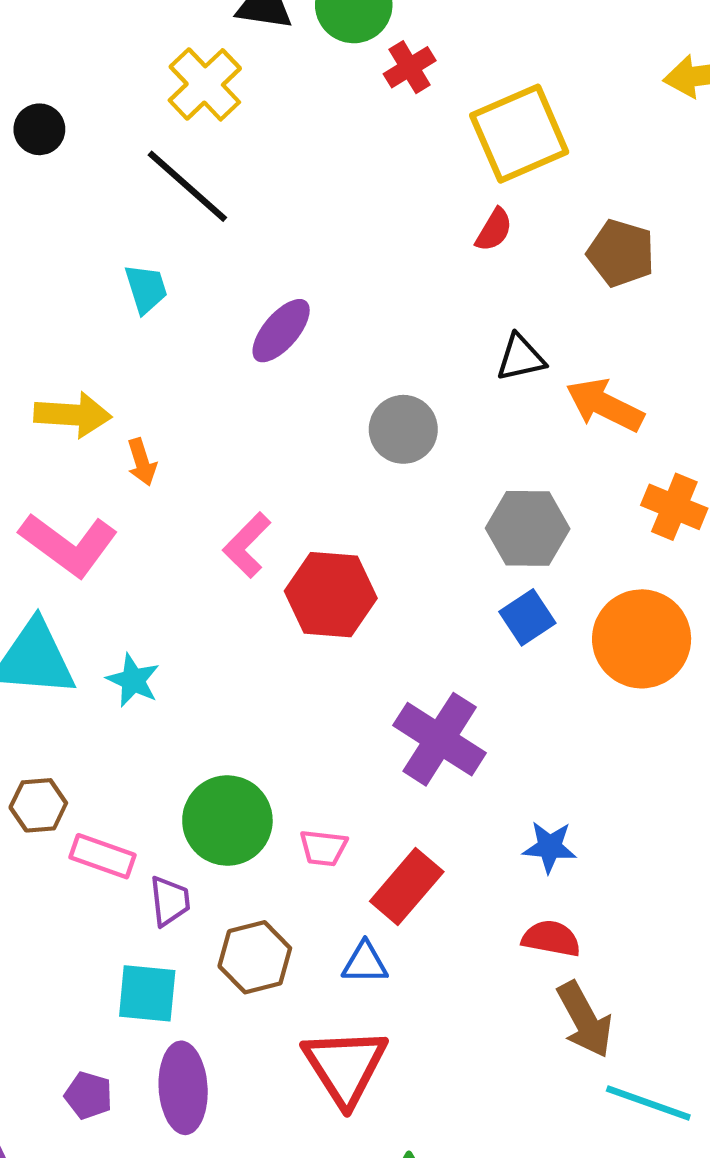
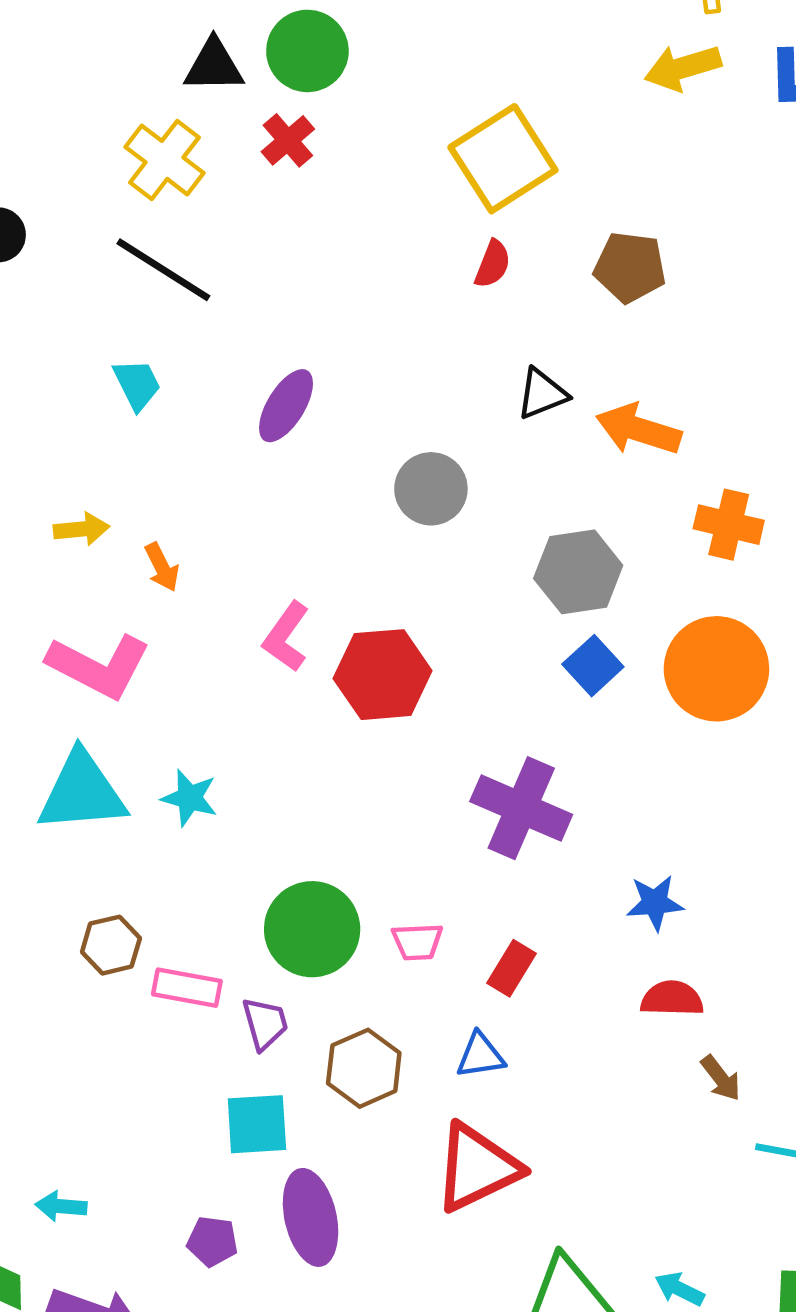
red cross: (410, 67) -> (288, 140), moved
yellow arrow: (73, 415) -> (81, 529), size x0.7
red rectangle: (407, 886) -> (511, 968), size x0.7
brown arrow: (585, 1020) -> (721, 1078), size x0.6
red triangle: (345, 1066) -> (477, 1168), turned 46

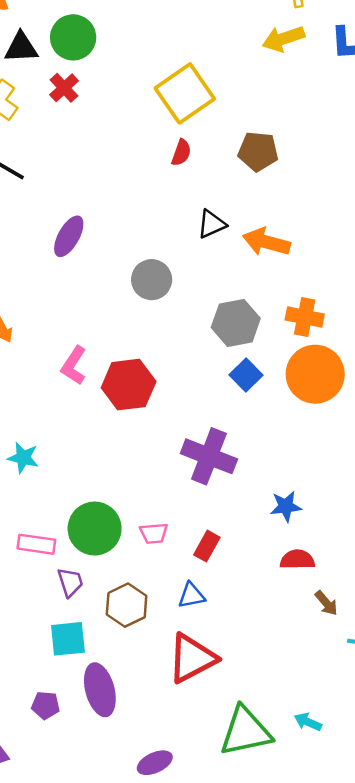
orange cross: (729, 525) -> (305, 317), moved
pink rectangle: (187, 988) -> (36, 544), moved

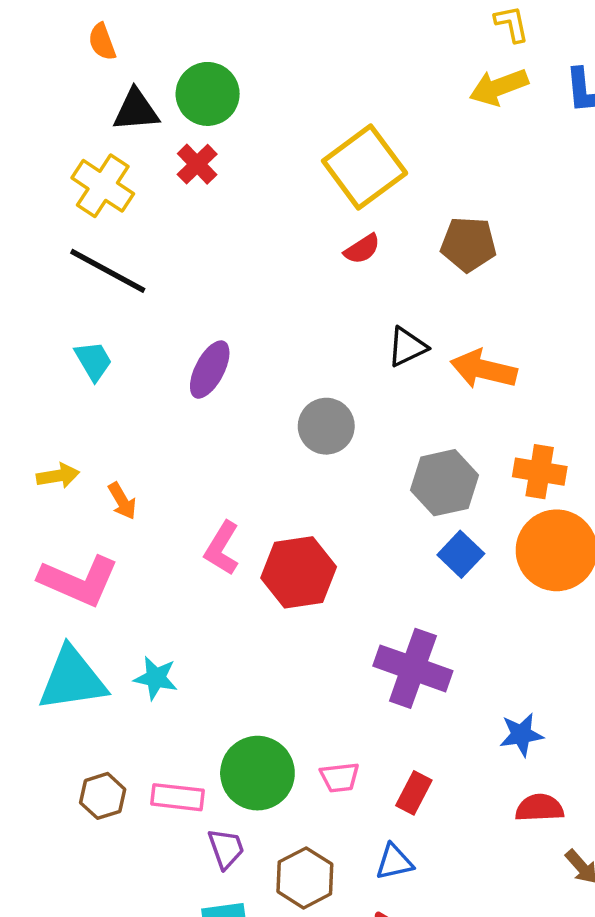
red semicircle: (181, 153) -> (362, 249), turned 40

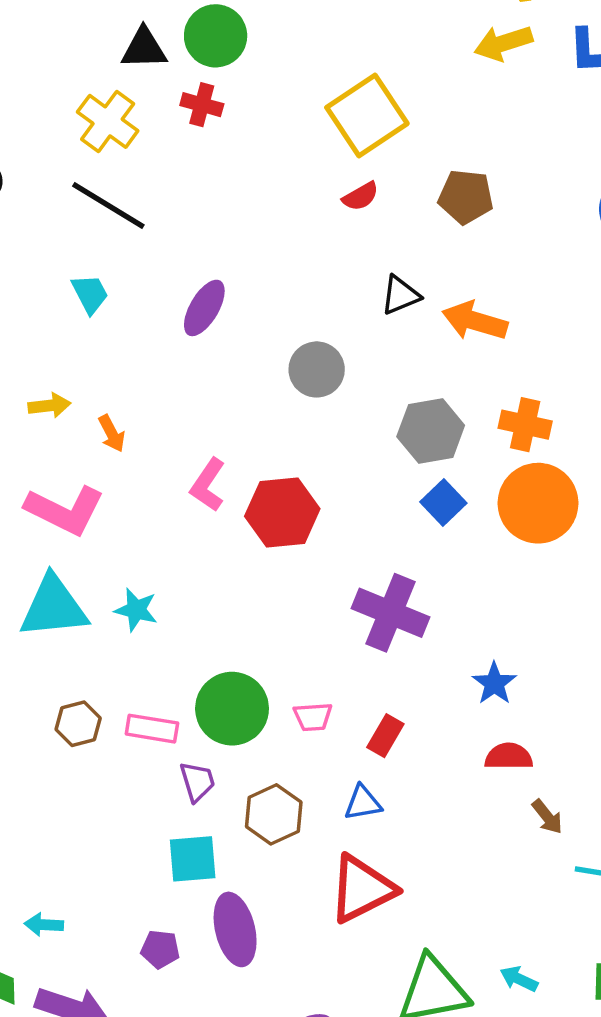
red cross: (197, 164) -> (202, 105), turned -33
blue star: (521, 735) -> (494, 683), turned -30

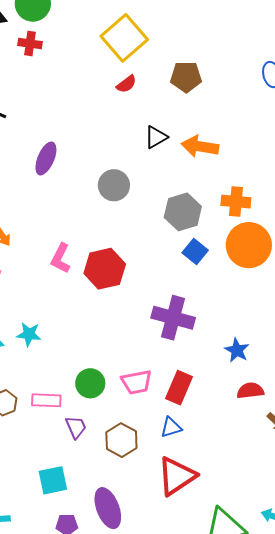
green circle: (232, 709) -> (90, 383), size x0.7
pink trapezoid: (313, 717) -> (137, 382), size x1.4
red rectangle: (385, 736) -> (179, 388), size x1.4
cyan square: (193, 859) -> (53, 480), moved

